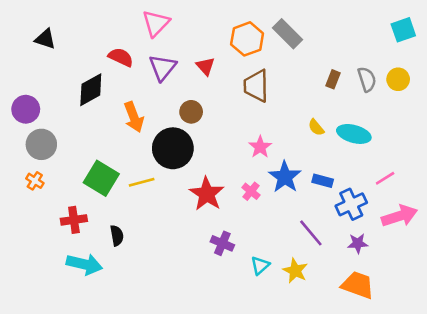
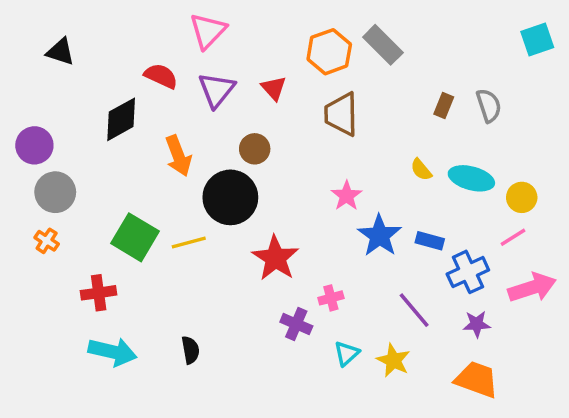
yellow circle: (398, 79) -> (522, 197), moved
pink cross: (251, 191) -> (331, 298), moved, turned 36
black semicircle: (117, 236) -> (190, 350), moved

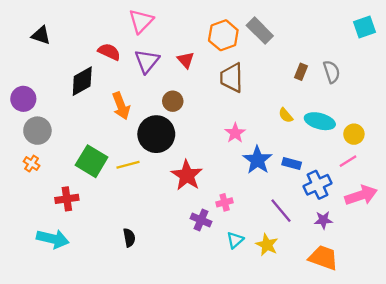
cyan arrow: (112, 352) -> (53, 239), moved

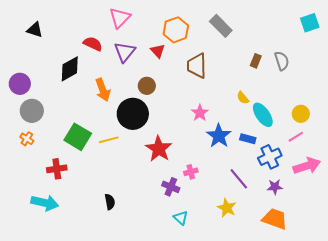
orange hexagon: (223, 35) -> (176, 30), moved
cyan ellipse: (320, 121) -> (263, 115), moved, turned 40
cyan triangle: (235, 240) -> (181, 218), moved, turned -35

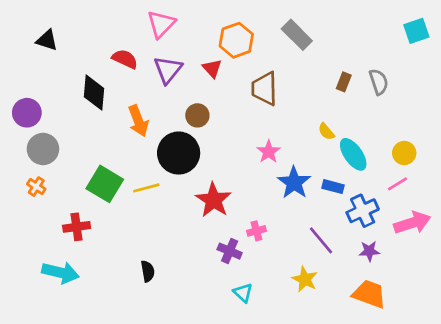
black diamond: (70, 69) -> (94, 93), turned -56

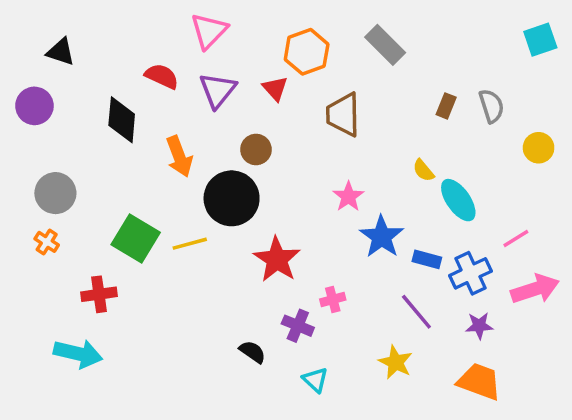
purple circle: (27, 113) -> (34, 106), moved
yellow circle: (404, 153) -> (539, 148), moved
blue rectangle: (333, 187) -> (427, 259), moved
black semicircle: (148, 271) -> (252, 352), moved, turned -45

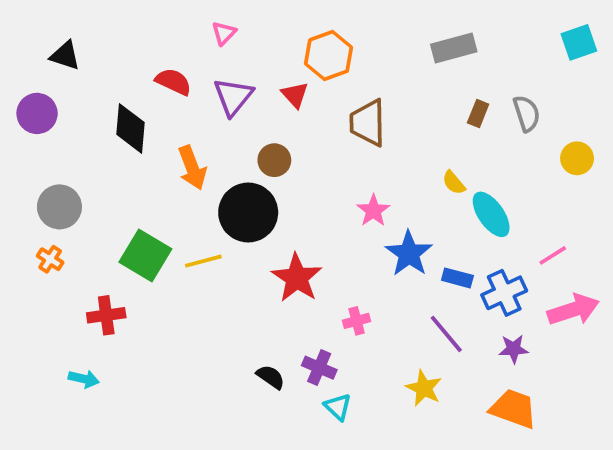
pink triangle: (209, 31) -> (224, 33), size x0.6
gray rectangle: (385, 45) -> (454, 48), moved, turned -60
purple cross: (298, 326) -> (319, 368), moved
cyan arrow: (78, 354) -> (84, 379), size x0.6

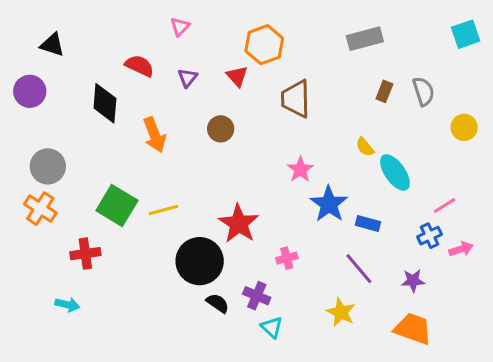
purple triangle: (233, 97) -> (188, 78), size x0.6
black circle: (248, 212) -> (200, 261), moved
orange cross: (50, 259) -> (40, 209), size x1.5
blue cross: (504, 293) -> (430, 236), moved, size x0.7
pink arrow: (573, 310) -> (461, 249), size x0.6

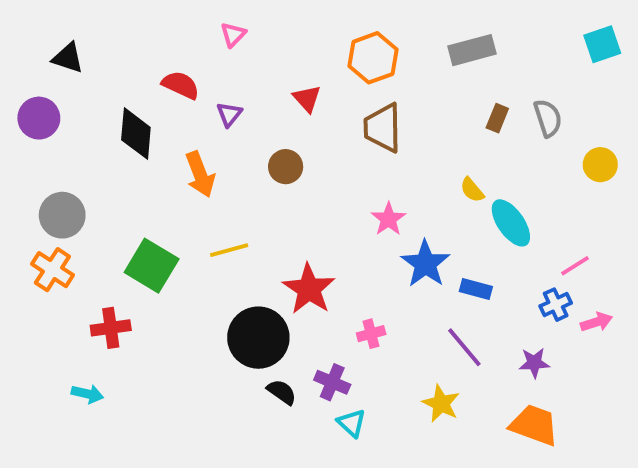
orange hexagon: (264, 45) -> (373, 58), moved
purple triangle: (188, 78) -> (229, 114), moved
yellow line: (164, 210) -> (229, 250), moved

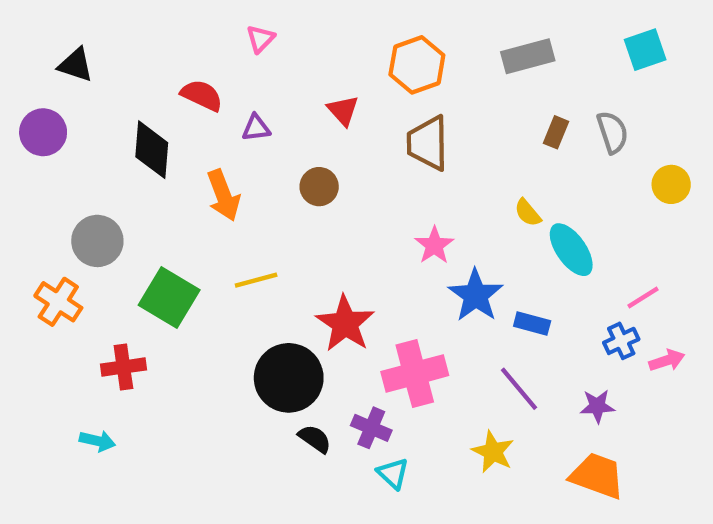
cyan square: (602, 44) -> (645, 50), moved
purple triangle: (229, 114) -> (256, 128), turned 44
gray circle: (62, 215) -> (97, 241), moved
pink cross: (371, 334) -> (415, 374), size x2.0

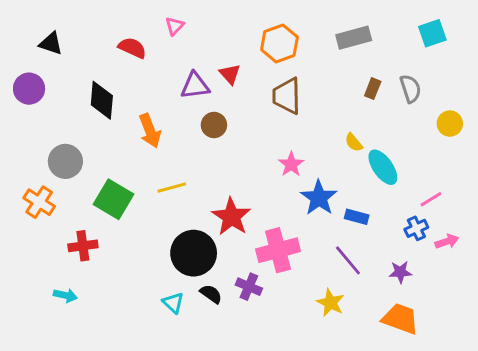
red semicircle: (202, 95) -> (132, 48), moved
purple triangle: (256, 128) -> (195, 86), moved, size x1.5
cyan triangle: (393, 473) -> (173, 303), moved

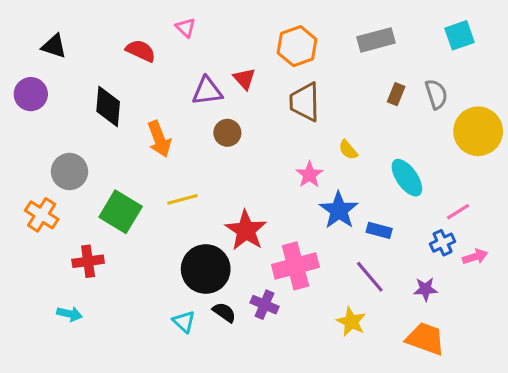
pink triangle: (175, 26) -> (186, 28), turned -30
yellow circle: (450, 124) -> (478, 131), size x1.8
yellow semicircle: (354, 142) -> (348, 150), moved

